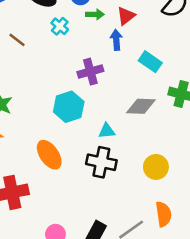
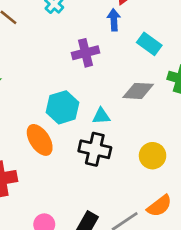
cyan hexagon: (69, 107) -> (62, 107), moved
orange semicircle: (164, 214) -> (159, 206), turned 60

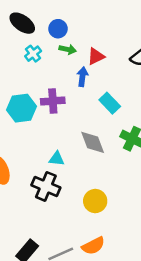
gray diamond: (138, 91) -> (93, 142), turned 56
cyan hexagon: (62, 107) -> (22, 108), moved

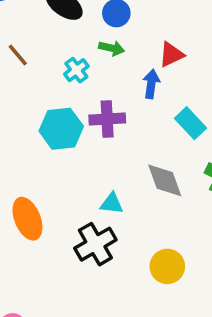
green arrow: (68, 49) -> (112, 48), moved
cyan cross: (33, 54) -> (76, 70), moved
black cross: (46, 186) -> (95, 244), turned 36

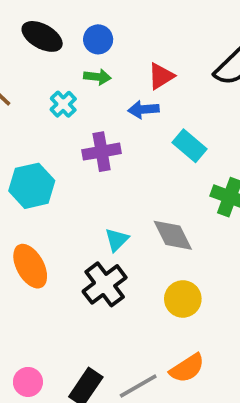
blue arrow: (151, 84) -> (143, 109), turned -96
cyan hexagon: (61, 129) -> (32, 186), moved
gray diamond: (165, 180) -> (173, 235), moved
cyan triangle: (112, 203) -> (117, 240), turned -45

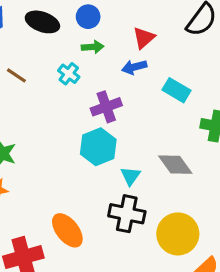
cyan hexagon: (32, 186) -> (98, 147), moved
orange ellipse: (30, 266) -> (67, 230), moved
black cross: (105, 284) -> (127, 214), turned -32
yellow circle: (183, 299) -> (178, 234), moved, size x1.4

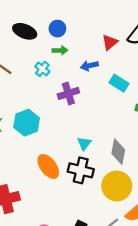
red triangle: (144, 38) -> (110, 42), moved
cyan hexagon: (98, 147) -> (27, 123), moved
gray diamond: (175, 165) -> (118, 152), moved, turned 45
orange ellipse: (67, 230) -> (48, 166), moved

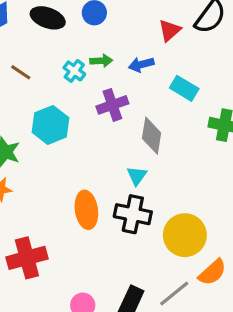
green arrow: (60, 50) -> (101, 61), moved
cyan hexagon: (27, 123) -> (50, 125), moved
gray diamond: (118, 152) -> (152, 136), moved
orange ellipse: (48, 166) -> (86, 210), turned 30

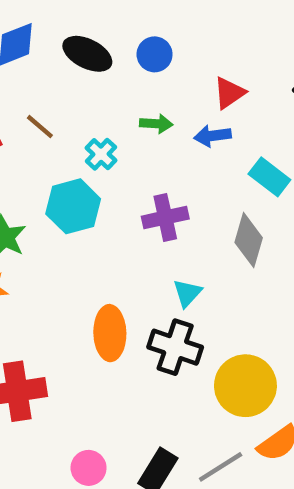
red triangle: (170, 30) -> (229, 93), moved
cyan cross: (74, 71) -> (101, 154), moved
purple cross: (112, 105) -> (165, 218), moved
gray diamond: (152, 136) -> (249, 240), moved

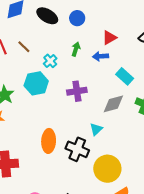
green arrow: (156, 124) -> (76, 49), turned -80
gray diamond: (249, 240) -> (113, 104), turned 55
cyan triangle: (187, 293) -> (96, 129), moved

